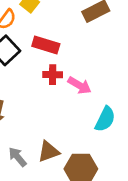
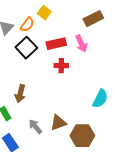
red rectangle: (46, 45) -> (56, 44), turned -30
pink arrow: (80, 85) -> (81, 44), moved, turned 36

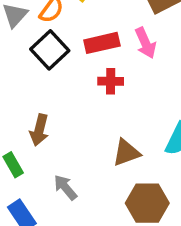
brown triangle: (58, 123) -> (126, 153), moved

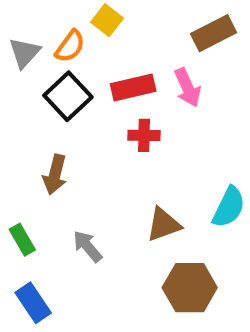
brown arrow: (39, 130) -> (55, 175), moved
gray arrow: (65, 187) -> (87, 246), moved

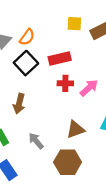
yellow square: (107, 20) -> (74, 24), moved, turned -35
pink arrow: (187, 88) -> (89, 88), moved, turned -108
brown hexagon: (190, 288) -> (68, 162), moved

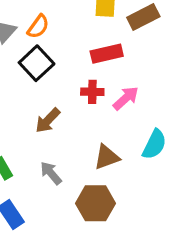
red rectangle: (60, 59) -> (107, 54), moved
brown arrow: (19, 104) -> (48, 120), moved, turned 30

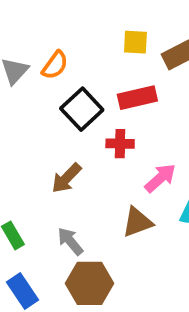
black square: (37, 63) -> (82, 109), moved
pink arrow: (126, 98) -> (160, 178), moved
brown hexagon: (96, 203) -> (89, 283), moved

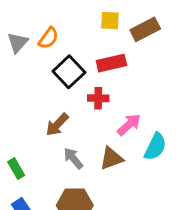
gray arrow: (70, 241) -> (73, 158), moved

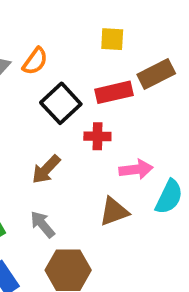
brown rectangle: (145, 29) -> (156, 74), moved
pink arrow: (129, 125) -> (136, 169), turned 35
gray arrow: (73, 158) -> (42, 224), moved

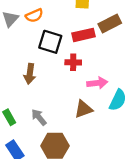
orange semicircle: (35, 61) -> (34, 15), turned 30
black square: (61, 103) -> (50, 42), turned -30
brown arrow: (46, 169) -> (30, 74), moved, turned -36

